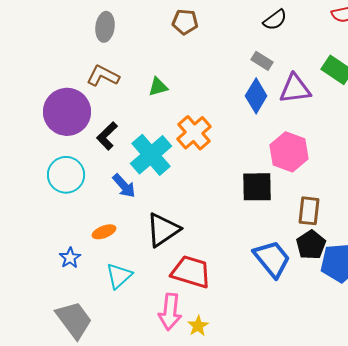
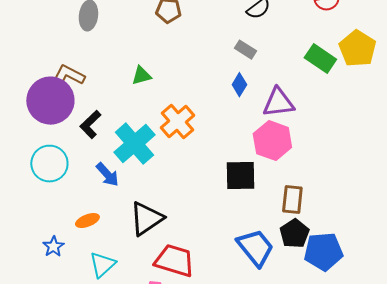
brown L-shape: (103, 76) -> (68, 76), moved
purple triangle: (295, 89) -> (278, 103), moved
blue diamond: (256, 96) -> (239, 85), size x0.7

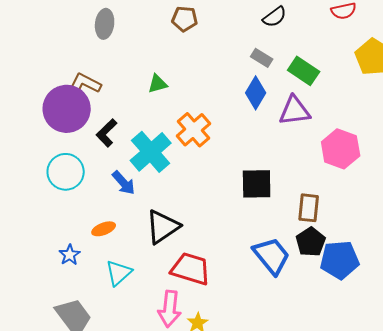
green rectangle: (320, 59) -> (304, 71), moved
blue diamond: (239, 85) -> (256, 93), size x1.4
pink hexagon: (272, 141) -> (341, 149), moved

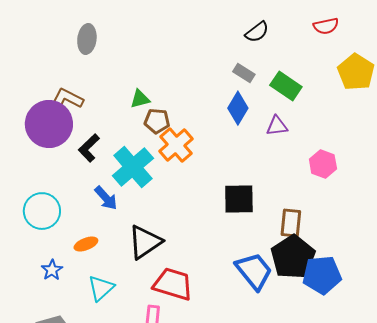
brown pentagon: (185, 19) -> (157, 121), moved
purple triangle: (295, 111) -> (277, 126), size x0.7
pink hexagon: (341, 149) -> (323, 164), size x0.7
cyan circle: (66, 172) -> (42, 211), moved
black pentagon: (311, 242) -> (293, 257), size x1.5

